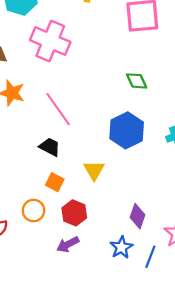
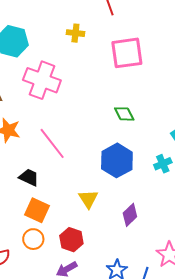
black trapezoid: (50, 147) -> (29, 177), moved
orange square: (55, 182) -> (37, 210), moved, size x1.4
purple diamond: (138, 216) -> (130, 215), moved, turned 30

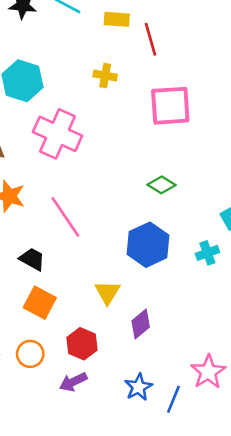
green diamond: (124, 114) -> (162, 185), turned -35
purple diamond: (130, 215) -> (141, 324), moved
orange circle: (33, 239) -> (30, 354), moved

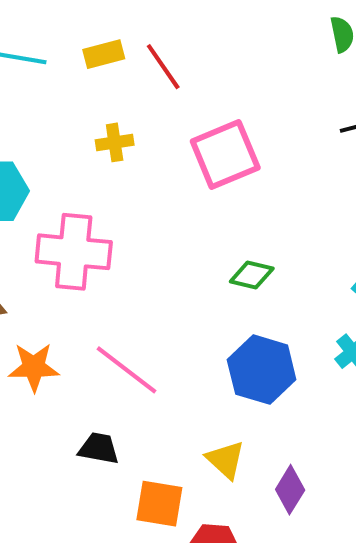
orange square: (40, 303) -> (159, 504), moved

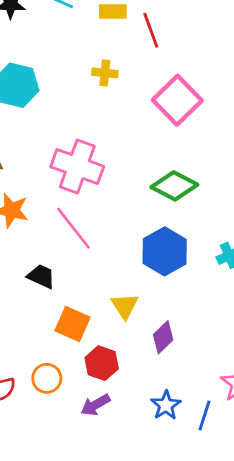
pink square: (225, 154) -> (177, 100), turned -36
pink cross: (74, 252) -> (77, 167), moved
green diamond: (252, 275) -> (174, 186), size x1.5

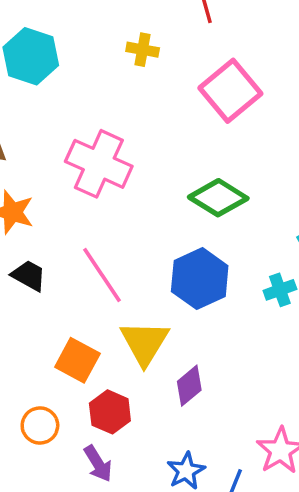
pink line: (74, 228) -> (102, 275), moved
black trapezoid: (41, 276) -> (29, 276), moved
yellow triangle: (125, 306) -> (145, 343), size x1.4
purple arrow: (95, 405) -> (98, 464), turned -96

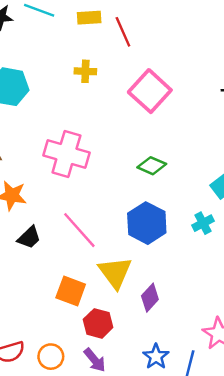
green diamond: (218, 198) -> (152, 166), size x0.7
black trapezoid: (29, 276) -> (29, 238), turned 115
orange circle: (40, 425) -> (51, 357), moved

